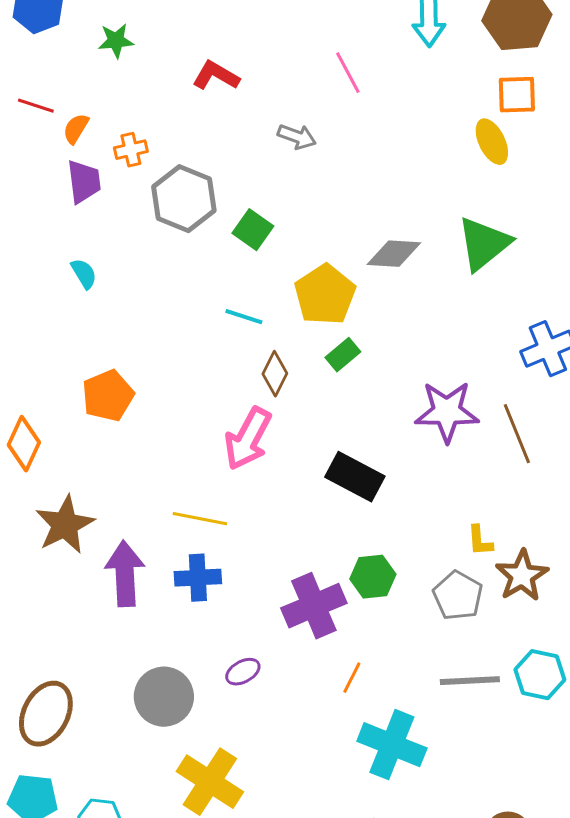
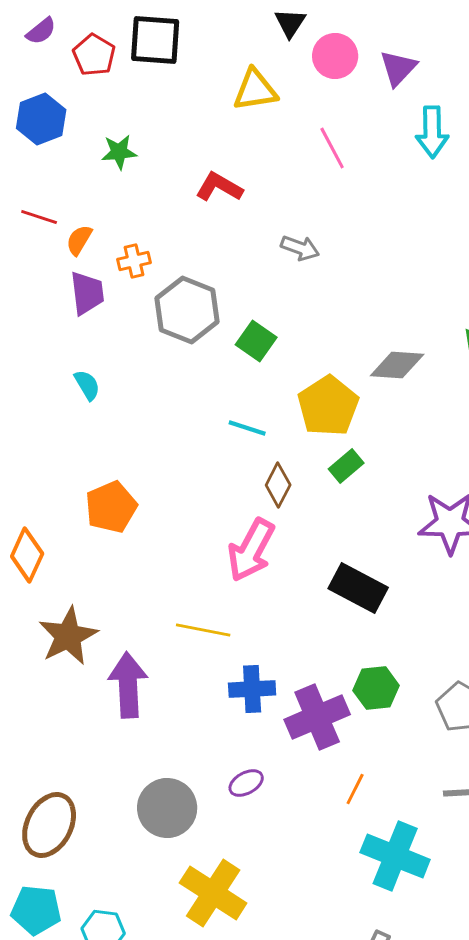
pink line: (348, 73) -> (332, 148), moved
blue cross: (198, 578) -> (252, 689), moved

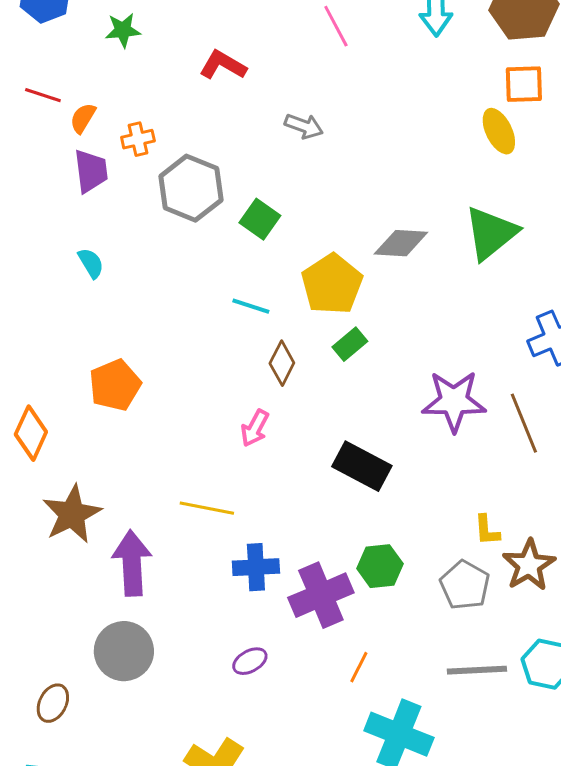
pink arrow: (251, 550) -> (255, 428), size x0.6
gray circle: (167, 808) -> (124, 651), moved
brown ellipse: (49, 825) -> (53, 703), size x0.6

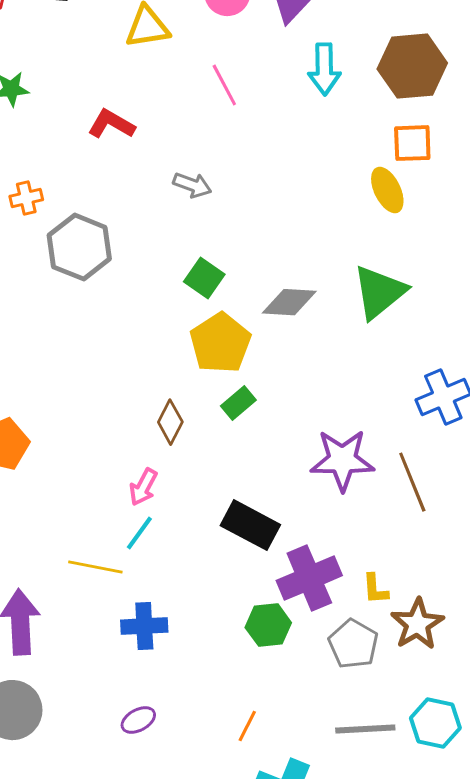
green square: (260, 219) -> (204, 278), moved
cyan line: (251, 306) -> (139, 533), moved, turned -72
purple cross: (321, 595) -> (309, 578), moved

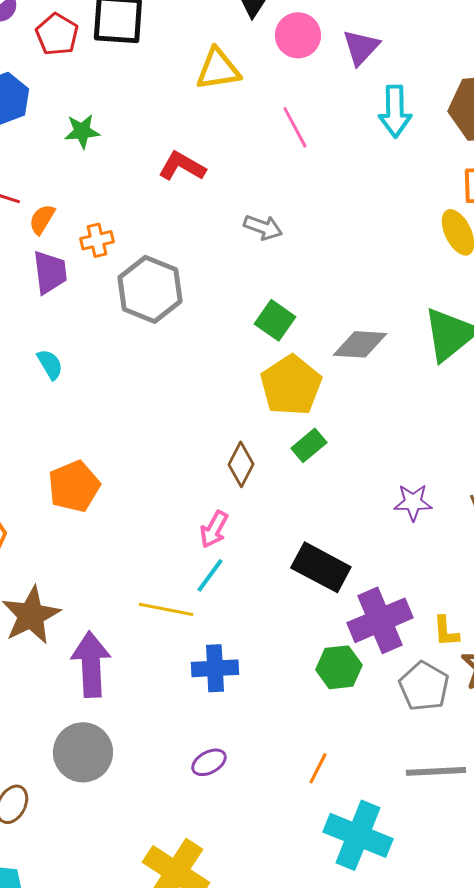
purple star: (342, 460) -> (413, 502), size x0.6

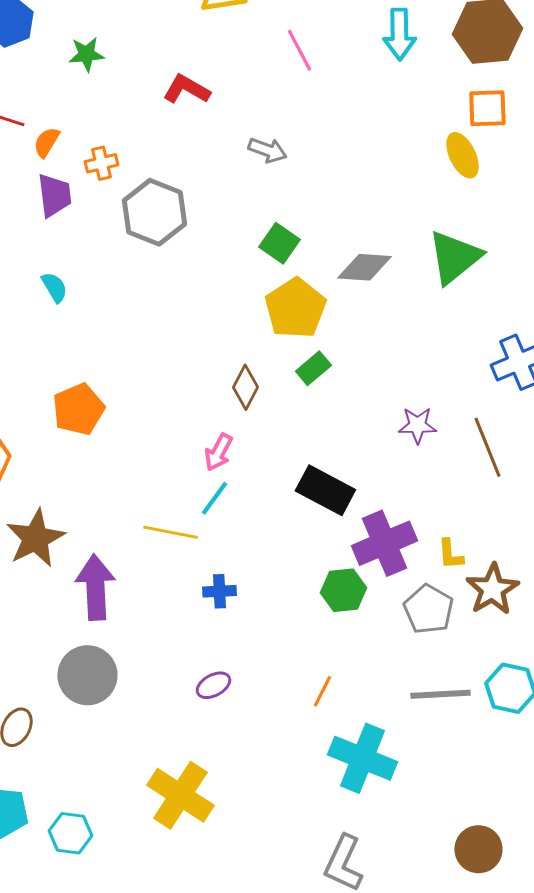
blue cross: (215, 668) -> (219, 591), size x0.7

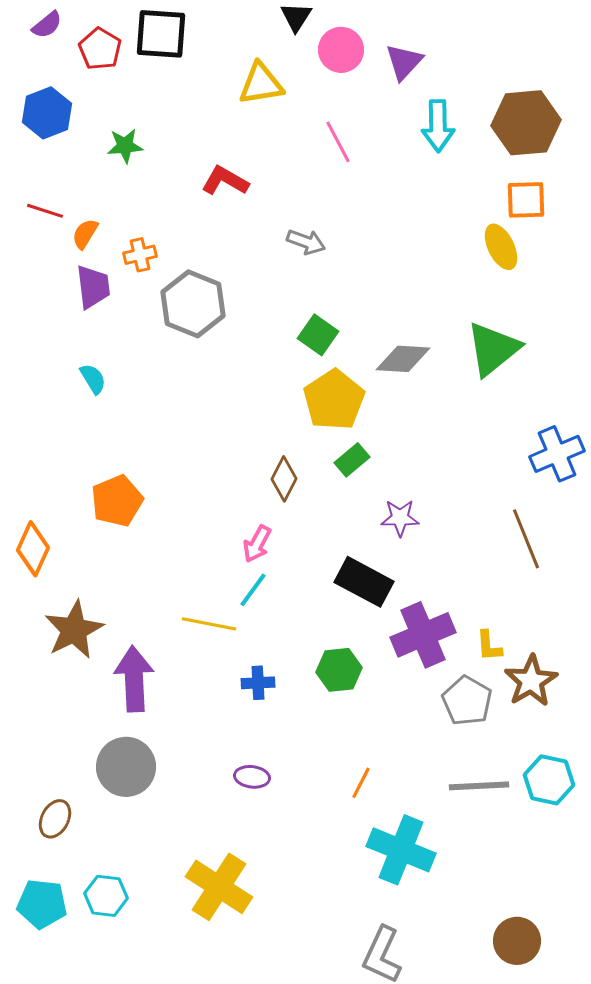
purple star: (417, 425) -> (400, 518), moved
green hexagon: (343, 590) -> (339, 670), moved
purple ellipse: (213, 685) -> (252, 777), turned 36
cyan hexagon: (70, 833) -> (106, 896), moved

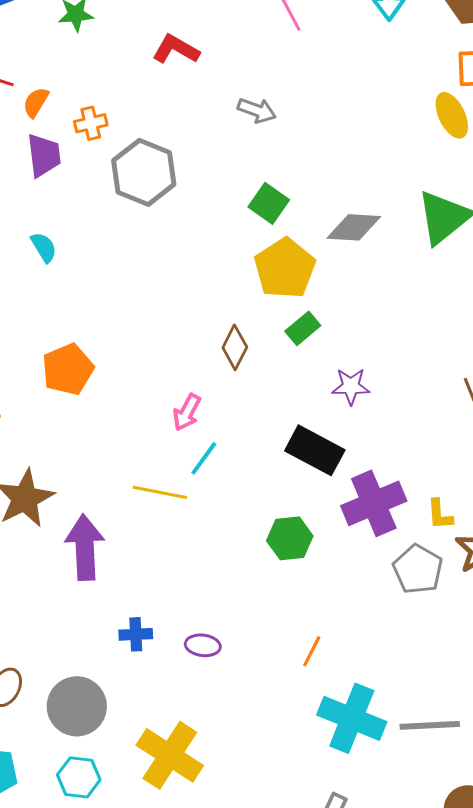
pink arrow: (257, 544) -> (187, 412), moved
blue cross: (258, 683) -> (136, 634), moved
gray circle: (126, 767) -> (77, 706), moved
gray line: (479, 786) -> (430, 725), moved
cyan hexagon: (106, 896) -> (79, 777), moved

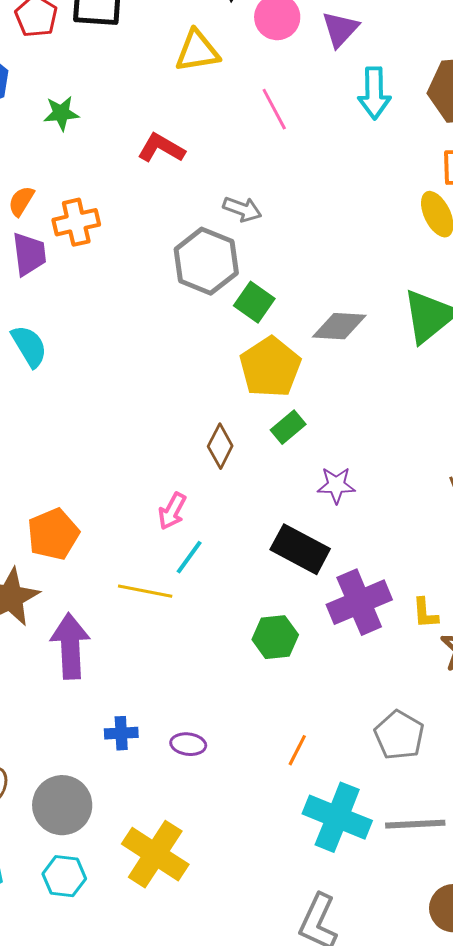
orange cross: (91, 123) -> (76, 222), size x1.4
gray hexagon: (144, 172) -> (206, 261), moved
cyan semicircle: (44, 247) -> (29, 346), size x1.4
orange pentagon: (68, 369) -> (53, 534), moved
gray pentagon: (418, 569) -> (399, 735), moved

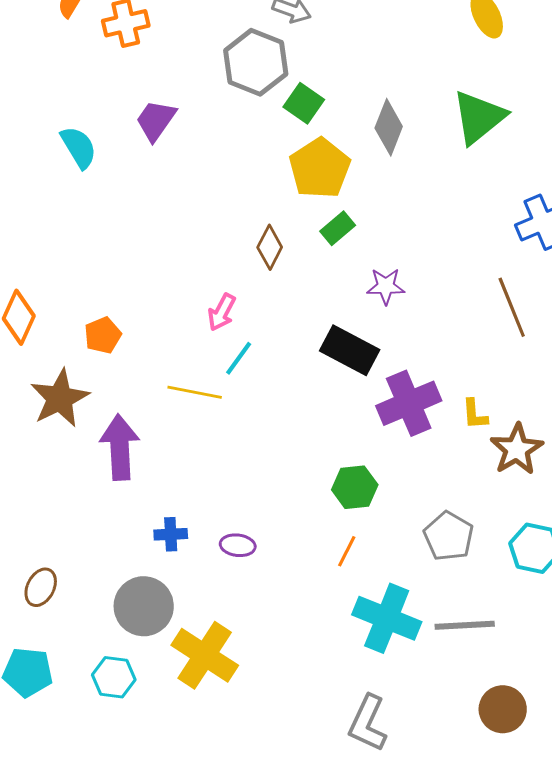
purple trapezoid: (29, 254) -> (156, 120), moved, turned -138
gray diamond: (339, 326) -> (389, 127), turned -72
orange pentagon: (53, 534) -> (103, 335), size x0.7
green hexagon: (275, 637) -> (355, 487), moved
gray circle: (62, 805) -> (144, 606), moved

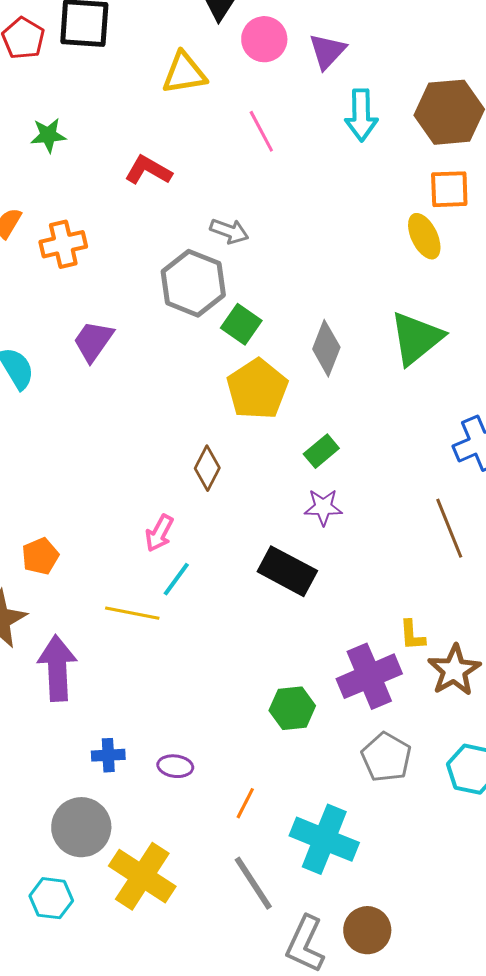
green rectangle: (338, 228) -> (321, 451), moved
purple cross: (409, 403) -> (369, 676), moved
orange line: (347, 551) -> (245, 803), moved
gray line: (465, 625) -> (253, 883), moved, turned 60
brown circle: (503, 709) -> (367, 930), moved

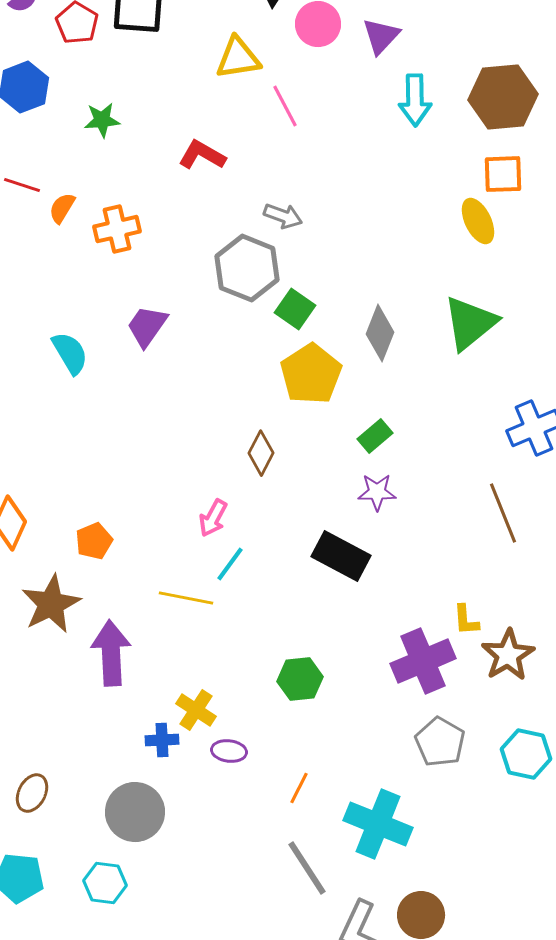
pink line: (261, 131) -> (285, 106), moved
green hexagon: (292, 708) -> (300, 679), moved
yellow cross: (142, 876) -> (196, 710), moved, size x0.6

